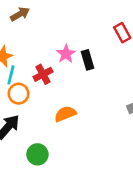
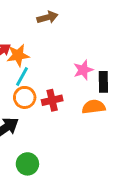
red cross: (43, 74) -> (52, 100), moved
orange semicircle: (65, 114) -> (94, 107), moved

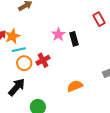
cyan line: (22, 76) -> (19, 50), turned 64
orange semicircle: (94, 107) -> (75, 86), moved

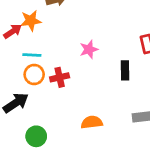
orange star: (12, 36) -> (31, 21), moved
black rectangle: (74, 39) -> (125, 70), moved

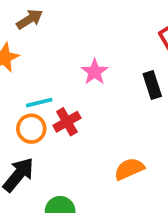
cyan line: (32, 55) -> (39, 103), moved

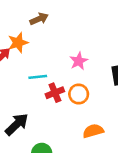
orange circle: (31, 129) -> (79, 94), moved

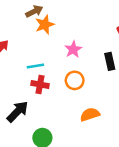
orange star: (18, 43) -> (45, 25), moved
red cross: (55, 93) -> (40, 84), moved, turned 35

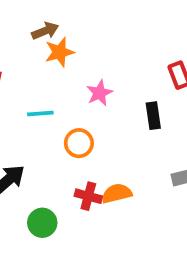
orange circle: (75, 80) -> (79, 143), moved
red cross: (40, 84) -> (88, 196), moved

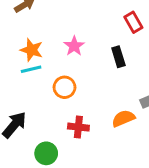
orange star: (60, 52) -> (32, 50), moved, turned -30
orange semicircle: (117, 193) -> (123, 118), moved

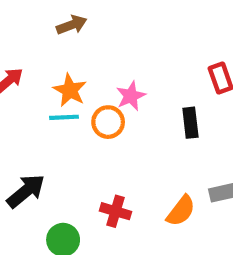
orange circle: (65, 87) -> (108, 122), moved
orange semicircle: (123, 118) -> (181, 211), turned 140

